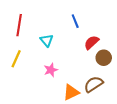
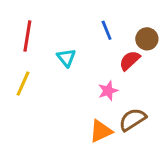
brown circle: (104, 58) -> (147, 39), moved
pink star: (51, 70) -> (108, 91), moved

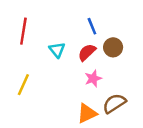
brown circle: (147, 39) -> (113, 47), moved
red semicircle: (130, 60) -> (87, 52), moved
yellow line: (23, 84) -> (23, 85), moved

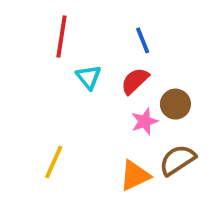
red line: (23, 31) -> (62, 36), moved
brown circle: (113, 47) -> (175, 104), moved
yellow line: (23, 85) -> (54, 162), moved

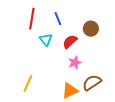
blue line: (143, 40) -> (58, 19), moved
brown circle: (175, 104) -> (91, 29), moved

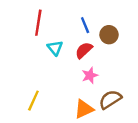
blue line: (58, 19) -> (85, 25), moved

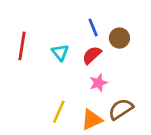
red line: (38, 23) -> (22, 46), moved
yellow line: (33, 101) -> (59, 112), moved

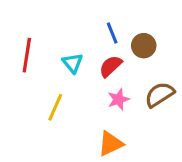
brown semicircle: (121, 109) -> (160, 95), moved
yellow line: (59, 112) -> (55, 107), moved

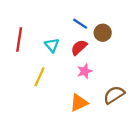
blue line: (112, 33) -> (80, 24), turned -35
brown semicircle: (160, 95) -> (114, 95), moved

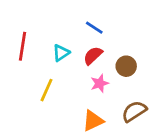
brown circle: (103, 33) -> (126, 66), moved
cyan triangle: (52, 45) -> (61, 53), turned 35

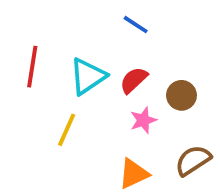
blue line: (94, 28) -> (136, 25), moved
cyan triangle: (61, 53) -> (88, 76), size x1.5

